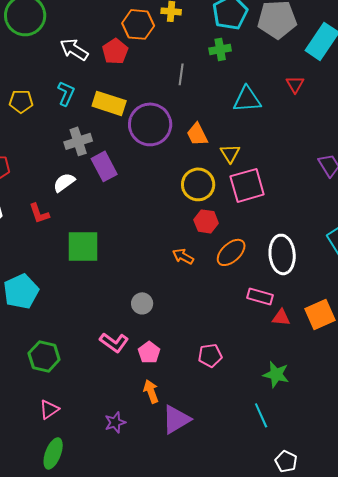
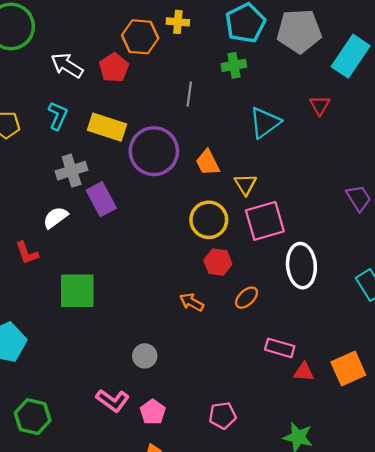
cyan triangle: (247, 99) -> (265, 123), turned -32
orange ellipse: (231, 252) -> (247, 298), size x0.7
white ellipse: (282, 254) -> (301, 266), moved

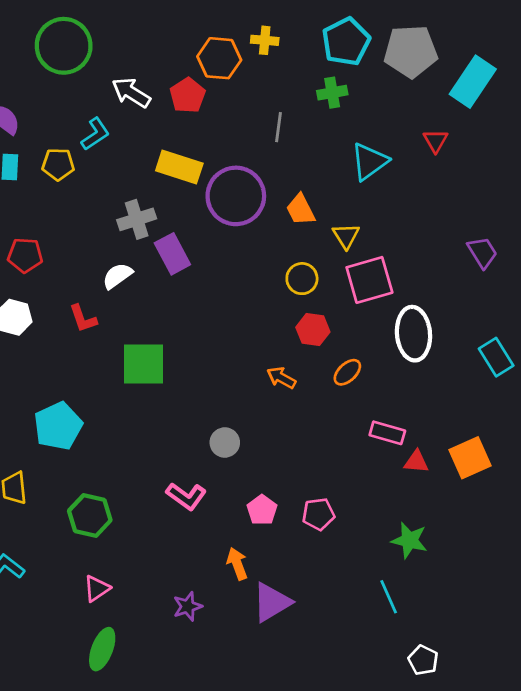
cyan L-shape: (58, 116) -> (95, 134), moved, turned 32
yellow circle: (209, 220) -> (302, 279), size x0.7
pink pentagon: (153, 412) -> (262, 510), moved

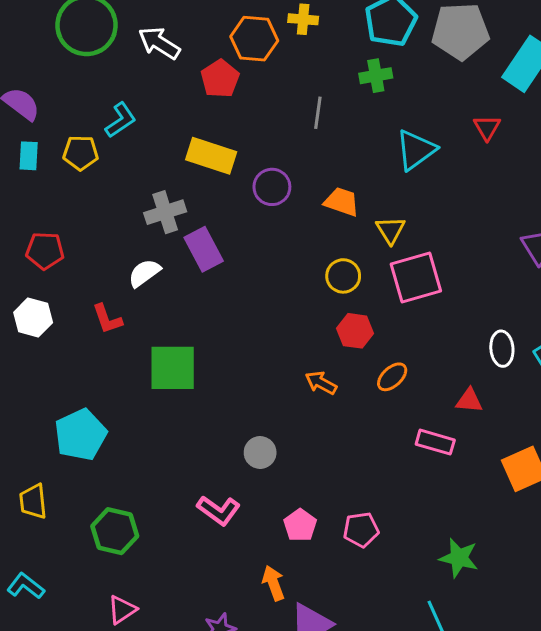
white arrow: (131, 93) -> (159, 43), moved
purple circle: (236, 196) -> (272, 187), size x0.6
orange trapezoid: (301, 210) -> (342, 202), turned 136
white ellipse: (413, 334) -> (502, 349), moved, size x0.6
red triangle: (416, 462) -> (469, 401), moved

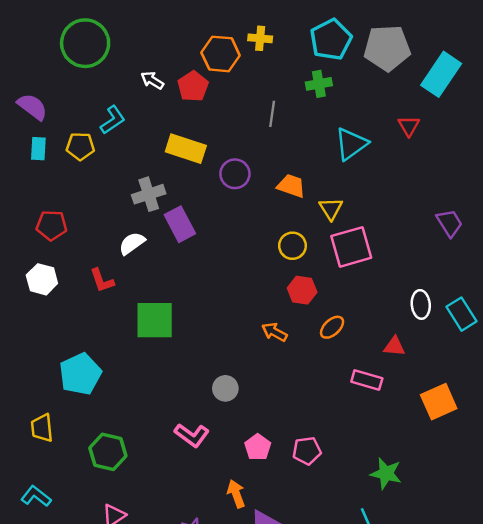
white arrow: (159, 43) -> (152, 80), moved, size x0.7

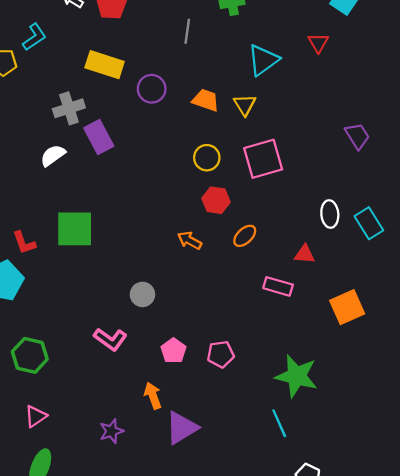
yellow triangle: (331, 209) -> (245, 105), moved
red L-shape: (102, 280) -> (24, 243), moved
green star: (386, 473) -> (296, 376), size x1.4

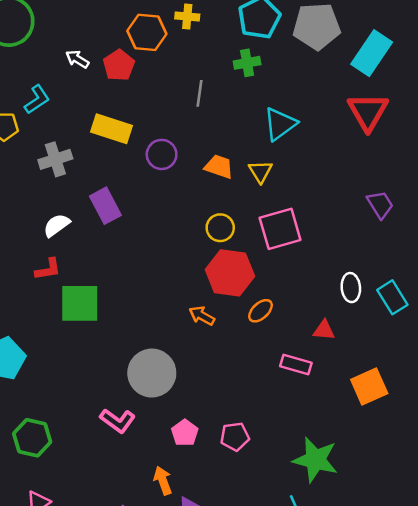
red triangle: (318, 43) -> (368, 112), moved, size x1.8
gray cross: (69, 108) -> (55, 159), moved
red hexagon: (216, 200) -> (230, 273), size x1.6
red L-shape: (24, 243) -> (48, 269), moved, turned -80
gray circle: (142, 294) -> (152, 373), size x1.8

